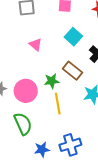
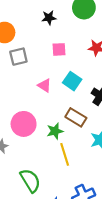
pink triangle: (36, 45) -> (44, 85), moved
pink circle: (26, 91) -> (24, 124), moved

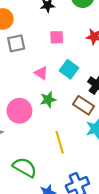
brown rectangle: (76, 117) -> (84, 105), moved
green star: (55, 131) -> (48, 100), moved
green semicircle: (30, 181) -> (25, 167), turned -30

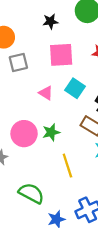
pink square: (57, 37) -> (61, 55), size x1.6
green star: (48, 100) -> (51, 132), moved

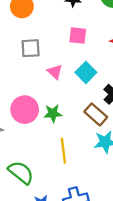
pink square: (61, 55) -> (78, 35), size x0.7
gray square: (18, 63) -> (31, 48), moved

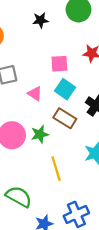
pink square: (78, 35) -> (59, 64), moved
brown rectangle: (96, 114) -> (65, 118), moved

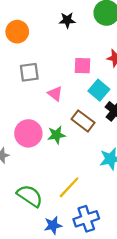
cyan square: (65, 89) -> (99, 90), moved
yellow line: (56, 169) -> (69, 187), moved, turned 55

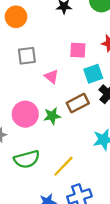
cyan square: (99, 90) -> (93, 74), turned 30
brown rectangle: (83, 121) -> (78, 103), turned -65
green semicircle: (30, 196) -> (27, 159), moved, turned 130

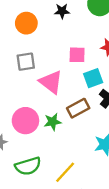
orange circle: (16, 17) -> (26, 23), moved
pink triangle: (51, 77) -> (51, 82), size x1.6

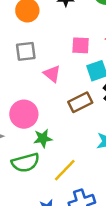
pink triangle: (51, 82) -> (52, 74), size x0.7
green star: (53, 122) -> (43, 138), moved

